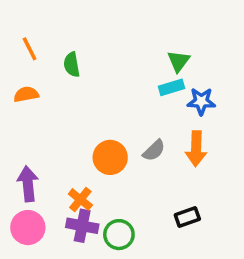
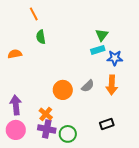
orange line: (30, 49) -> (34, 14), moved

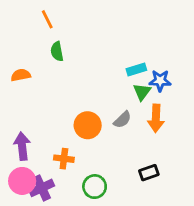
green triangle: (102, 35) -> (142, 92), moved
orange cross: (46, 114) -> (64, 159), turned -32
purple cross: (47, 129) -> (42, 188), moved, turned -36

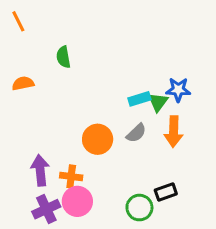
orange line: (47, 19) -> (18, 21), moved
cyan rectangle: (136, 69) -> (139, 99), moved
purple arrow: (22, 146) -> (40, 170), moved
pink circle: (22, 181) -> (77, 201), moved
green circle: (95, 187) -> (139, 208), moved

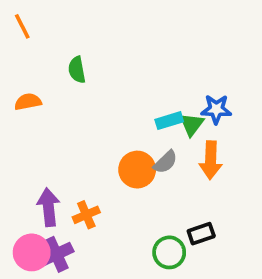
orange circle: (98, 139) -> (137, 170), moved
orange cross: (71, 176) -> (86, 215), turned -30
pink circle: (77, 201) -> (32, 252), moved

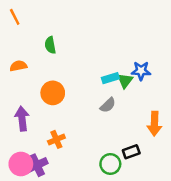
orange arrow: (211, 160) -> (154, 124), moved
orange circle: (137, 170) -> (53, 93), moved
purple arrow: (49, 207) -> (22, 119), moved

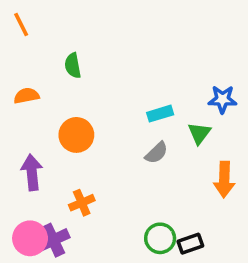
blue star: (141, 71) -> (222, 99), moved
green triangle: (125, 81) -> (199, 133), moved
black rectangle: (131, 152) -> (190, 244), moved

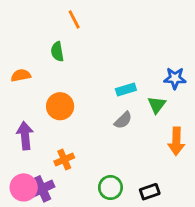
orange line: (21, 25) -> (74, 19), moved
green circle: (160, 238) -> (110, 187), moved

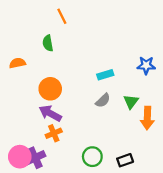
green triangle: (157, 105) -> (131, 102), moved
purple arrow: (25, 136) -> (50, 113), moved, turned -55

